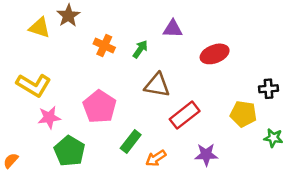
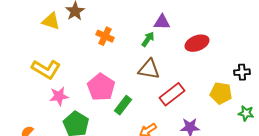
green arrow: (140, 49) -> (148, 39), moved
green rectangle: (131, 141) -> (123, 105), moved

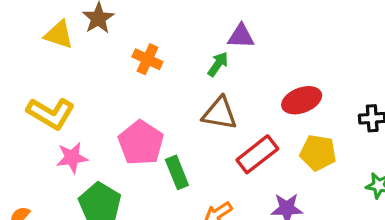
red ellipse: (197, 43) -> (302, 100), moved
yellow pentagon: (221, 93) -> (318, 153), moved
green rectangle: (123, 105) -> (177, 172), turned -60

